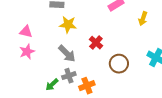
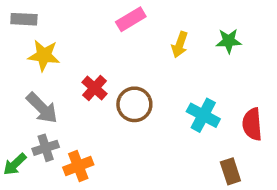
brown circle: (119, 64) -> (134, 104), moved

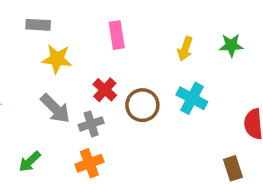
pink rectangle: (131, 19) -> (117, 35), moved, turned -68
cyan cross: (203, 115) -> (192, 98), moved
gray cross: (46, 148) -> (91, 124), moved

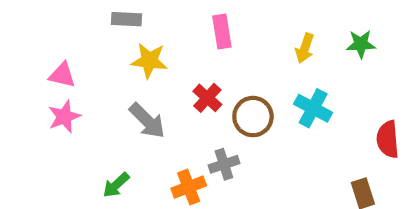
gray cross: (91, 124) -> (224, 164), moved

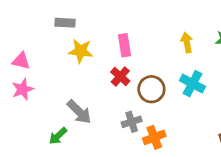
pink rectangle: (222, 32) -> (125, 45), moved
yellow arrow: (305, 48) -> (187, 42), turned 150
gray arrow: (147, 121) -> (79, 112), moved
orange cross: (189, 187) -> (154, 137), moved

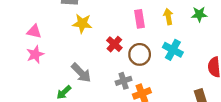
pink rectangle: (125, 45) -> (140, 19), moved

